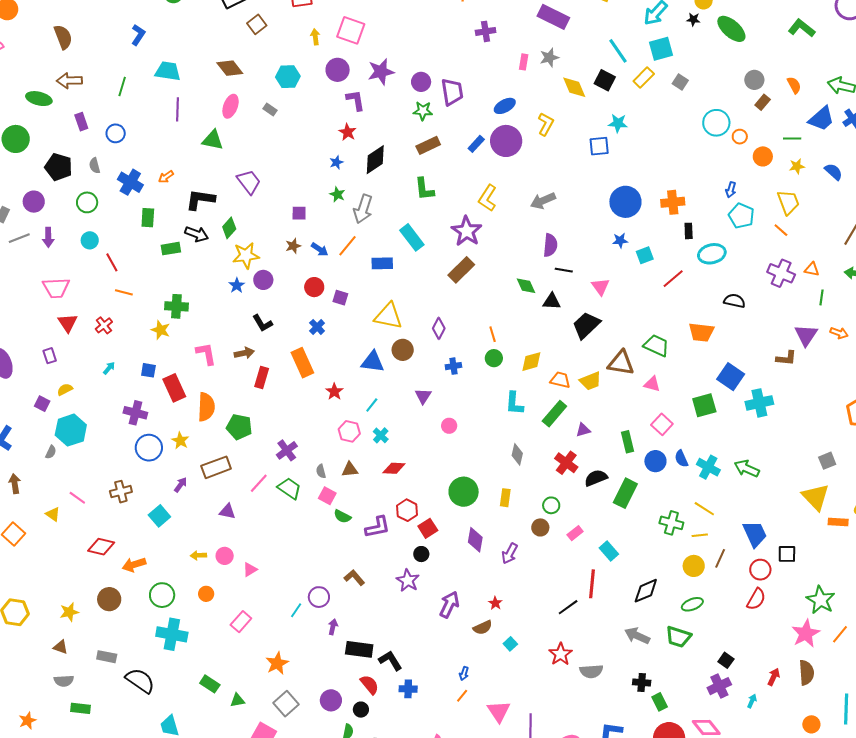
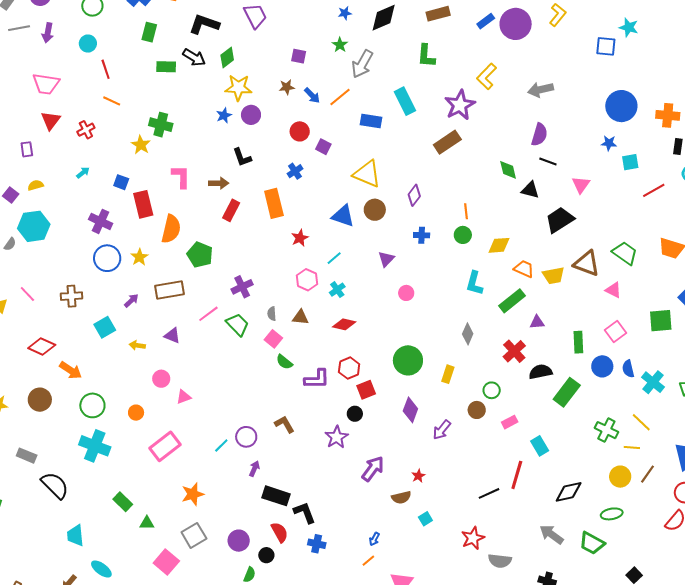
yellow arrow: (198, 555) -> (137, 345), moved
orange arrow: (134, 565) -> (71, 370), turned -140
pink rectangle: (241, 622) -> (165, 446), size x1.4

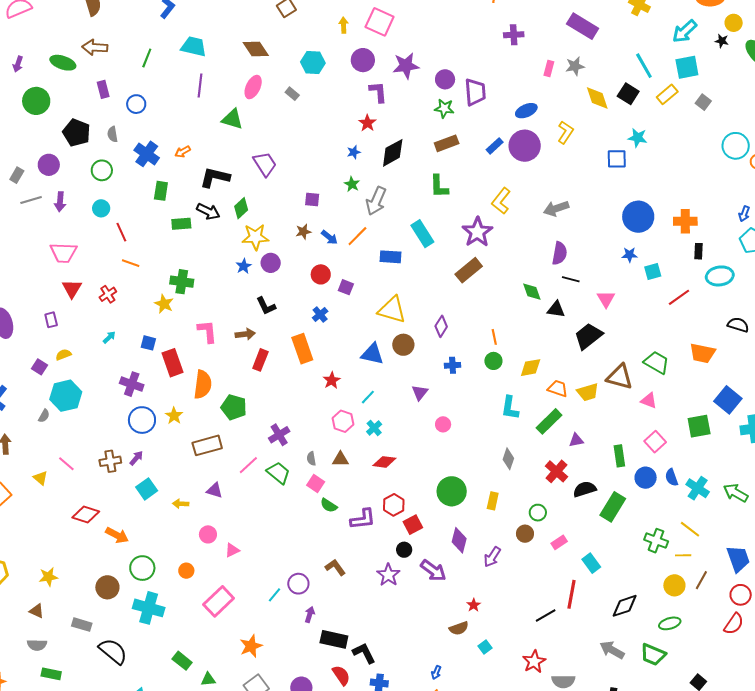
purple arrow: (131, 301) -> (136, 458), moved
brown circle: (40, 400) -> (107, 587), moved
purple arrow: (373, 469) -> (433, 570), moved, turned 96

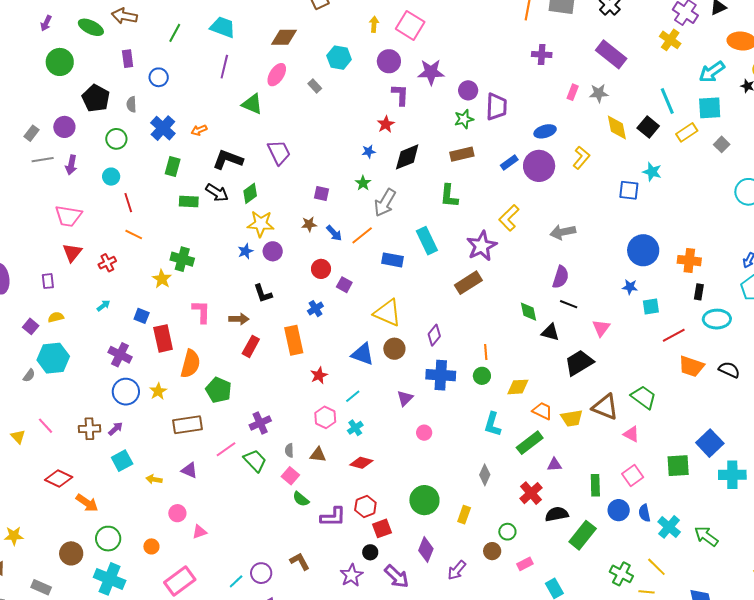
brown diamond: (256, 49) -> (284, 37), turned -64
green star: (444, 108) -> (464, 119), turned -30
orange trapezoid: (702, 353) -> (691, 366), moved
blue cross: (453, 365) -> (441, 375), size x1.8

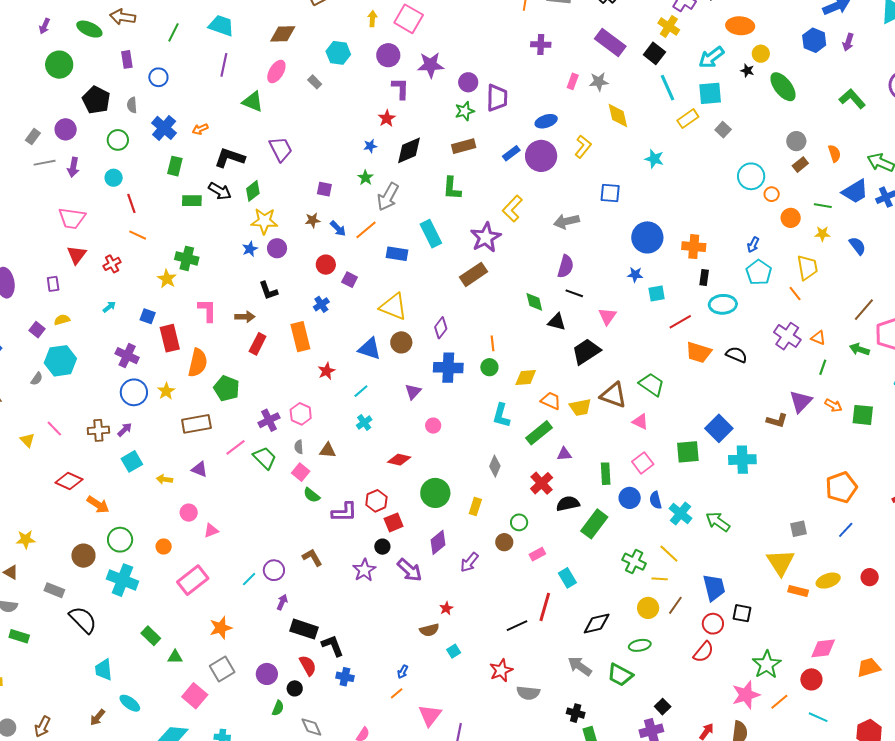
black square: (648, 127) -> (654, 53), moved
blue square: (629, 190) -> (610, 193), moved
pink hexagon: (325, 417) -> (301, 414), moved
red diamond: (361, 463) -> (399, 460), moved
purple diamond: (426, 550) -> (438, 542), turned 30

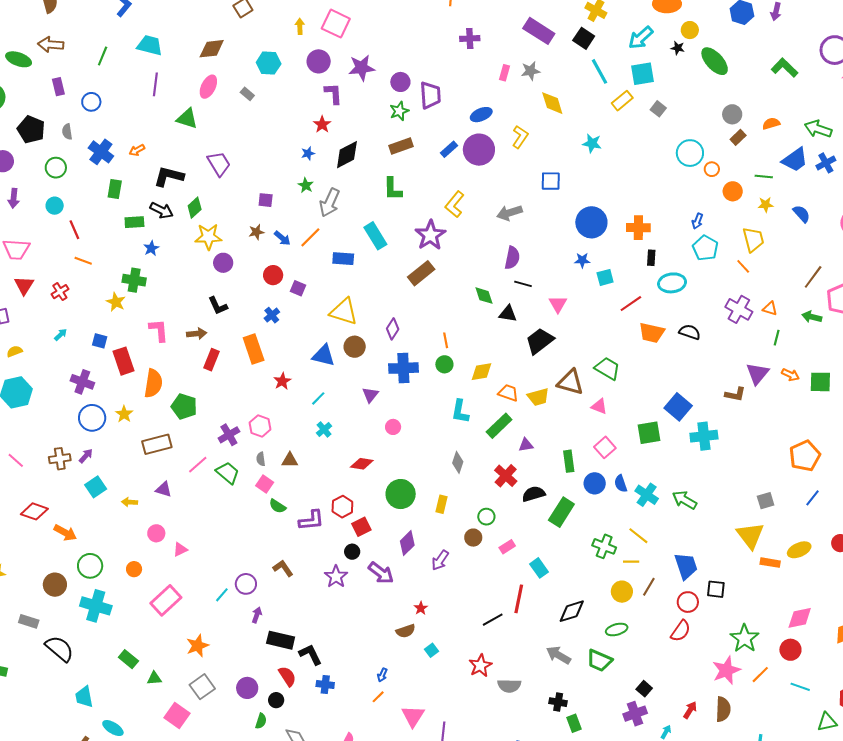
orange semicircle: (834, 153) -> (771, 124), turned -84
blue star: (250, 249) -> (151, 248), moved

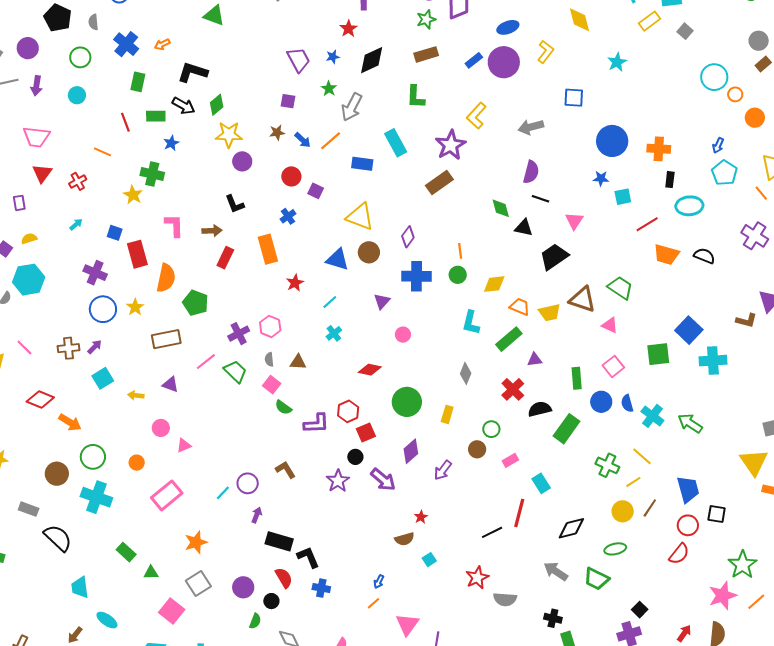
cyan star: (592, 143) -> (617, 62), turned 30
purple trapezoid: (219, 164) -> (299, 60), moved
red line: (74, 230) -> (125, 122), moved
yellow line: (631, 562) -> (633, 482), turned -35

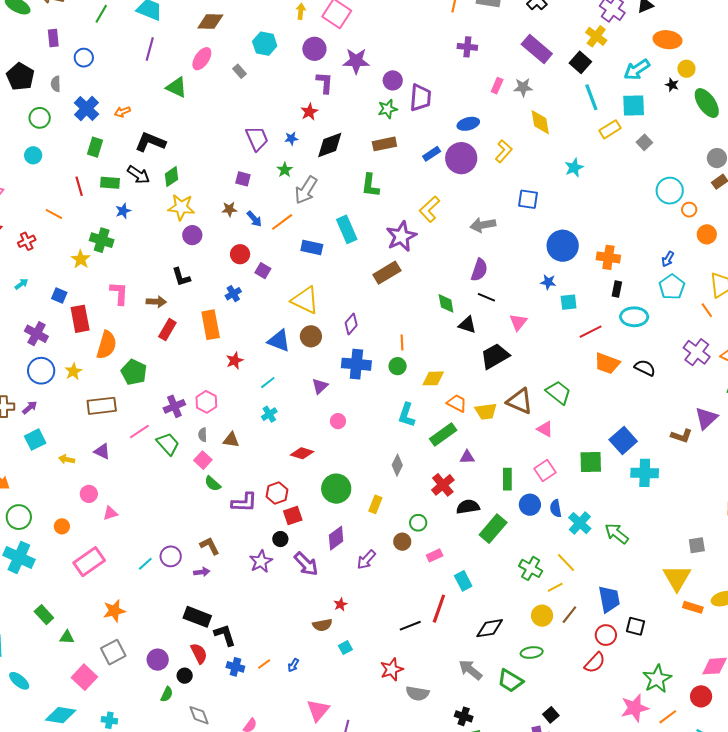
purple arrow: (257, 515) -> (202, 572), moved, turned 56
orange line: (373, 603) -> (264, 664), moved

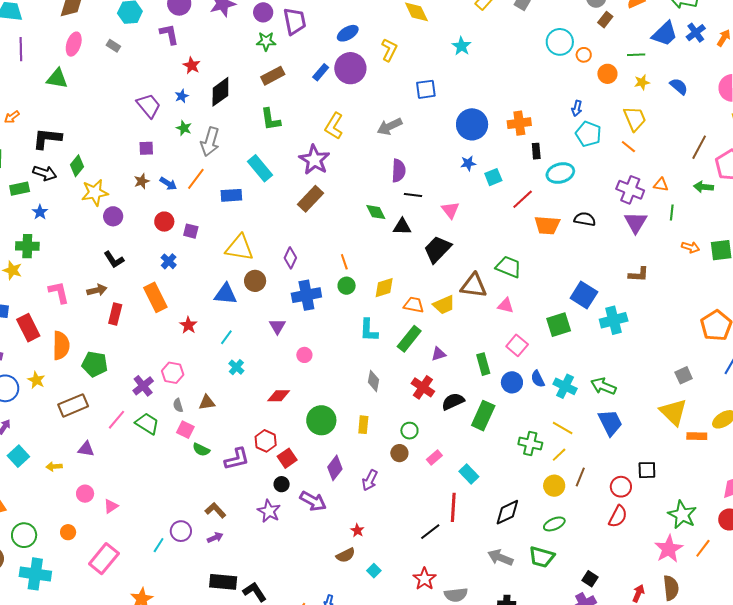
purple L-shape: (325, 83) -> (169, 34), moved
green star: (388, 109) -> (266, 41), turned 30
purple triangle: (706, 418) -> (636, 222), moved
blue trapezoid: (609, 599) -> (610, 423), moved

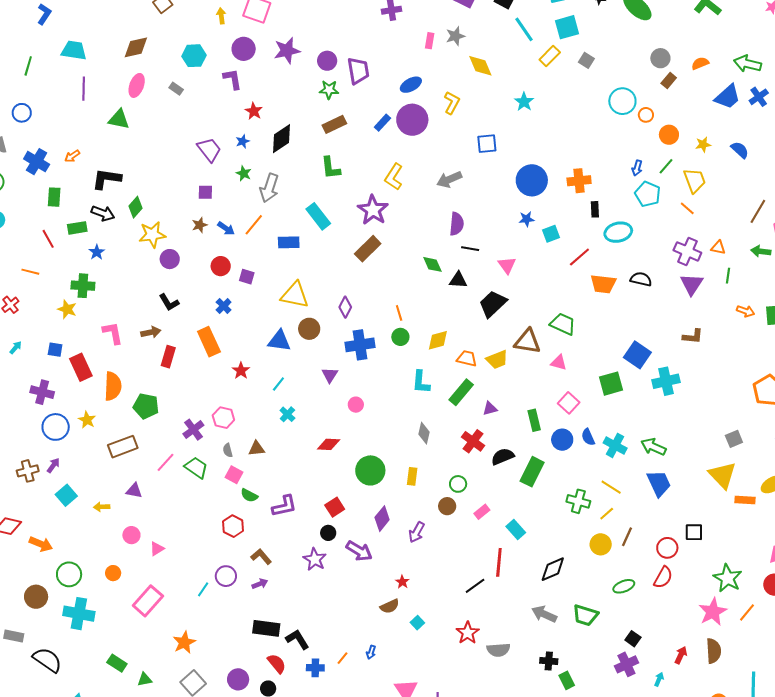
green line: (636, 55) -> (666, 166), moved, turned -48
red hexagon: (266, 441) -> (233, 526), moved
green ellipse: (554, 524) -> (624, 586), moved

